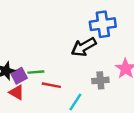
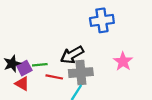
black arrow: (84, 47) -> (72, 55), moved
gray cross: (100, 80) -> (81, 73), moved, size x1.5

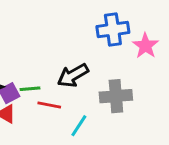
pink star: (123, 61) -> (146, 46), moved
gray cross: (81, 73) -> (116, 96), moved

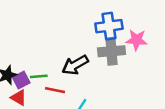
pink star: (146, 46) -> (137, 40), turned -30
gray cross: (116, 96) -> (111, 51), moved

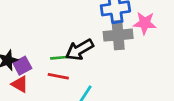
green line: (39, 76) -> (60, 58), moved

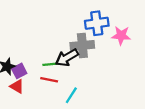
gray cross: (118, 35) -> (82, 45), moved

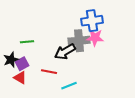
pink star: (121, 35) -> (95, 38), moved
green line: (50, 64) -> (27, 42), moved
cyan line: (71, 95) -> (69, 86), turned 35

